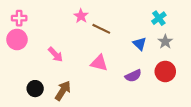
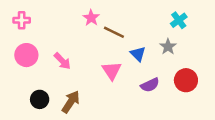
pink circle: (17, 39) -> (26, 55), moved
gray star: (165, 42) -> (168, 47), moved
blue triangle: (140, 44) -> (138, 54), moved
pink triangle: (99, 63) -> (112, 71), turned 42

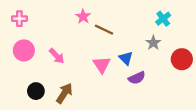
blue triangle: (138, 54) -> (126, 58), moved
red circle: (186, 80) -> (182, 59), moved

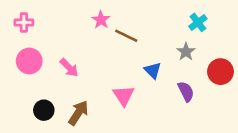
pink triangle: (102, 65) -> (124, 96), moved
purple semicircle: (137, 78) -> (186, 92), moved, turned -91

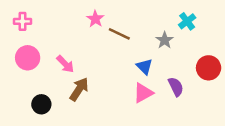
gray star: (186, 52) -> (165, 40), moved
pink triangle: (124, 96) -> (143, 93), moved, turned 35
brown arrow: (78, 113) -> (79, 89), moved

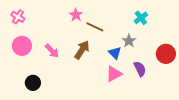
pink cross: (23, 21) -> (18, 17), turned 32
cyan cross: (187, 21) -> (141, 18), moved
gray star: (165, 40) -> (129, 41), moved
brown arrow: (79, 89) -> (82, 50), moved

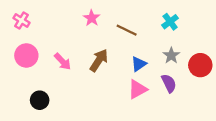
brown line: (95, 27) -> (127, 30), moved
gray star: (129, 41) -> (171, 55), moved
blue triangle: (115, 53) -> (139, 64), turned 40

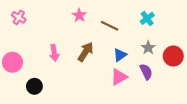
pink circle: (26, 55) -> (12, 62), moved
pink arrow: (63, 62) -> (54, 53), turned 35

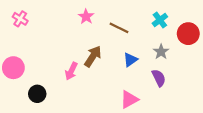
pink arrow: (54, 53) -> (71, 71), moved, turned 35
red circle: (173, 56) -> (188, 34), moved
pink triangle: (119, 77) -> (129, 99), moved

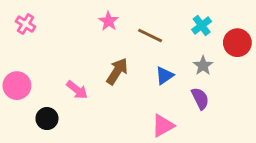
pink arrow: (71, 71) -> (77, 90), moved, turned -78

